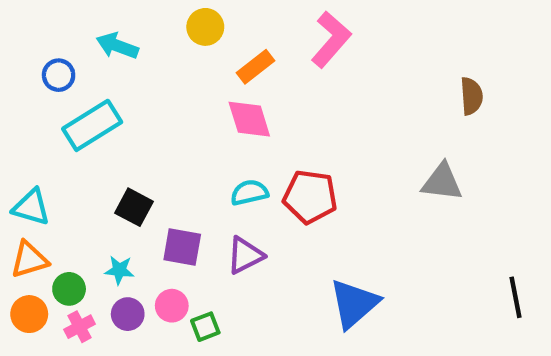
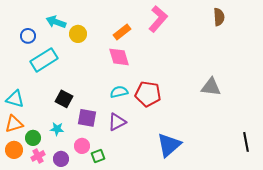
yellow circle: (205, 27) -> (78, 34), moved
brown semicircle: (471, 96) -> (219, 17), moved
purple circle: (128, 314) -> (61, 159), moved

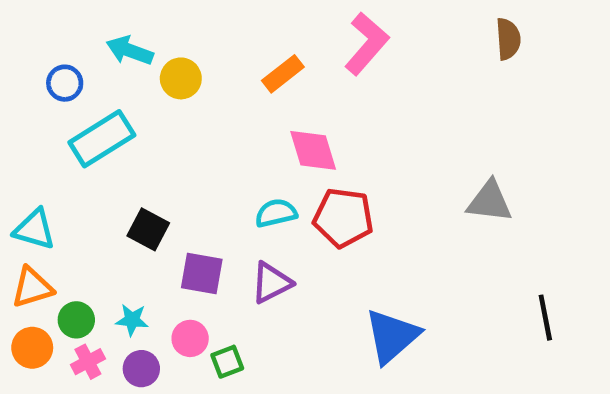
pink diamond: (119, 57) -> (313, 150), moved
cyan star: (57, 129) -> (132, 320), moved
black line: (246, 142) -> (545, 318), moved

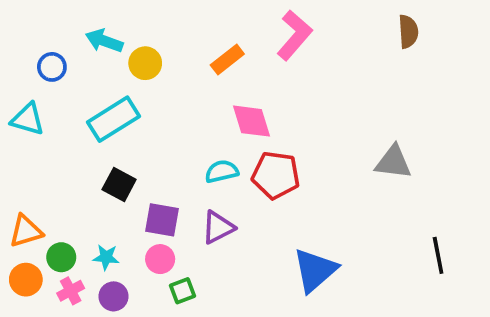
cyan rectangle: (102, 139) -> (113, 119), moved
cyan triangle: (35, 229) -> (28, 119), moved
pink circle: (190, 338) -> (160, 259), moved

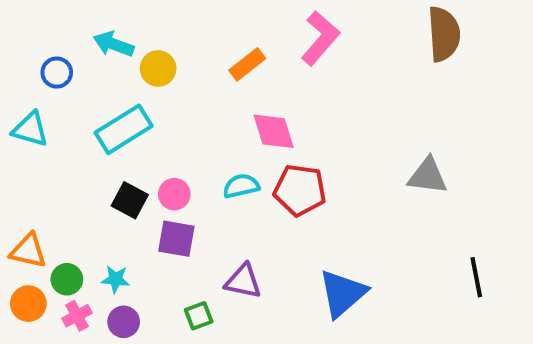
brown semicircle: (408, 32) -> (444, 34), size x1.5
purple triangle: (218, 227) -> (243, 281), moved, turned 39
orange triangle: (26, 231) -> (28, 251), turned 30
pink circle: (160, 259) -> (174, 194), moved

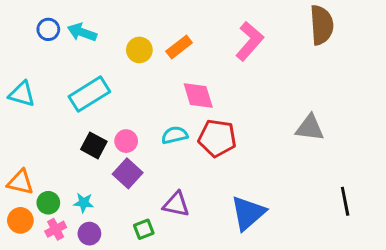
pink L-shape: (320, 38) -> (250, 41), moved
yellow circle: (158, 68) -> (139, 50), moved
blue circle: (57, 73) -> (48, 29), moved
purple square: (176, 239) -> (128, 173), turned 32

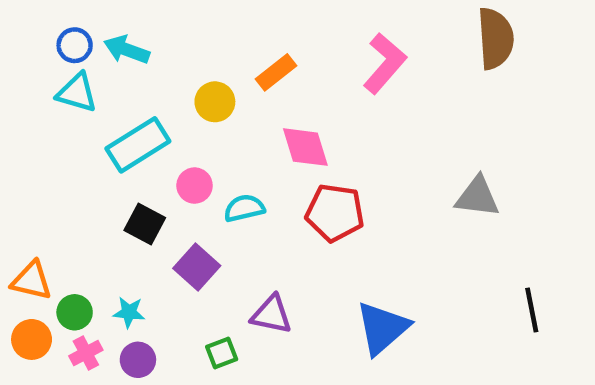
yellow circle: (139, 50) -> (215, 102), moved
cyan triangle: (22, 94) -> (77, 93), moved
cyan semicircle: (175, 135) -> (244, 208), moved
pink circle: (126, 141) -> (195, 186), moved

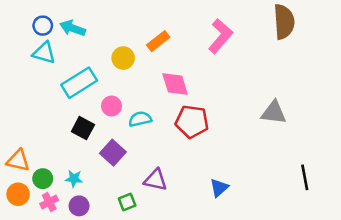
blue triangle: (382, 328) -> (219, 188), size x0.6

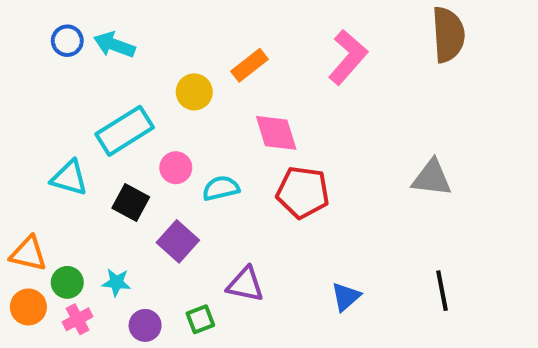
cyan triangle: (44, 53) -> (69, 178), moved
black line: (305, 177) -> (442, 291), moved
purple circle: (79, 206) -> (145, 325), moved

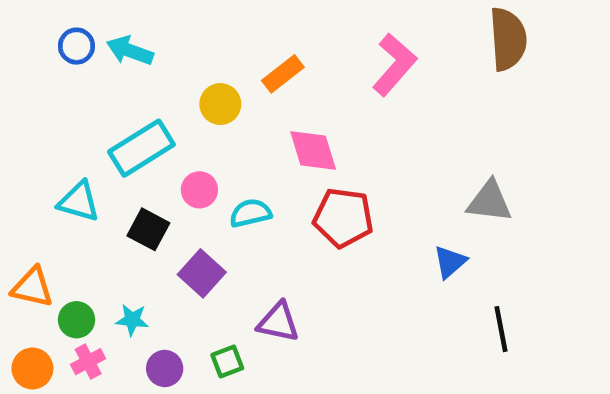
blue triangle: (346, 297) -> (450, 262), moved
orange circle: (28, 307) -> (32, 368), moved

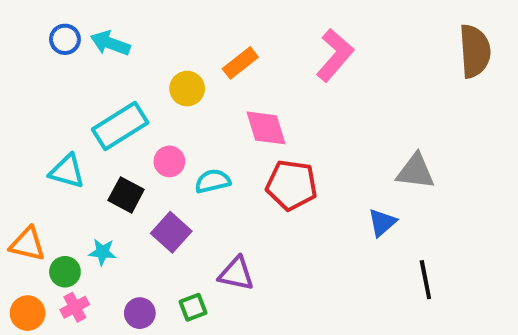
brown semicircle: (508, 39) -> (475, 51), moved
cyan star: (132, 320) -> (102, 252), moved

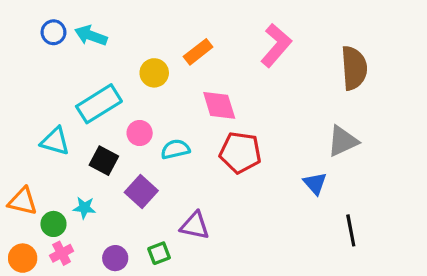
brown semicircle: (475, 51) -> (354, 68), moved
gray triangle: (416, 171) -> (343, 141), turned -32
blue triangle: (382, 222) -> (315, 183), turned -30

